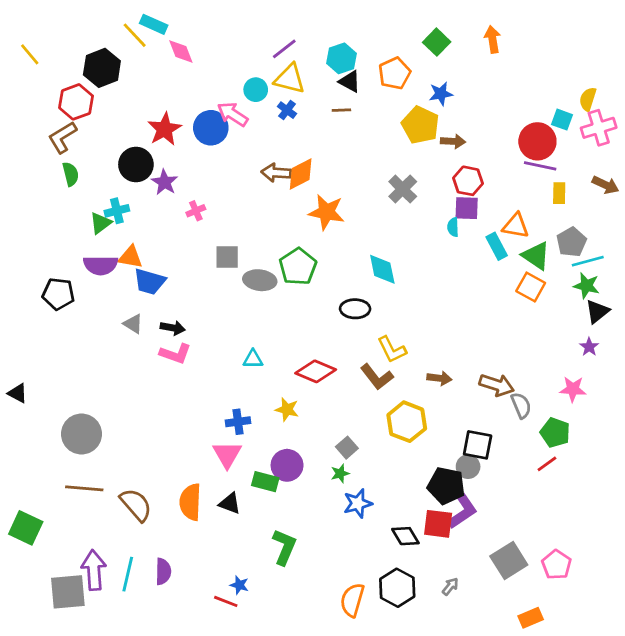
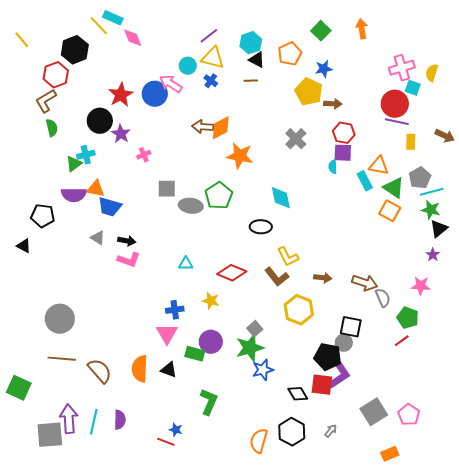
pink cross: (599, 128) -> (402, 68), moved
black triangle: (18, 393) -> (24, 246), moved
green star: (340, 473) -> (250, 348), size x2.0

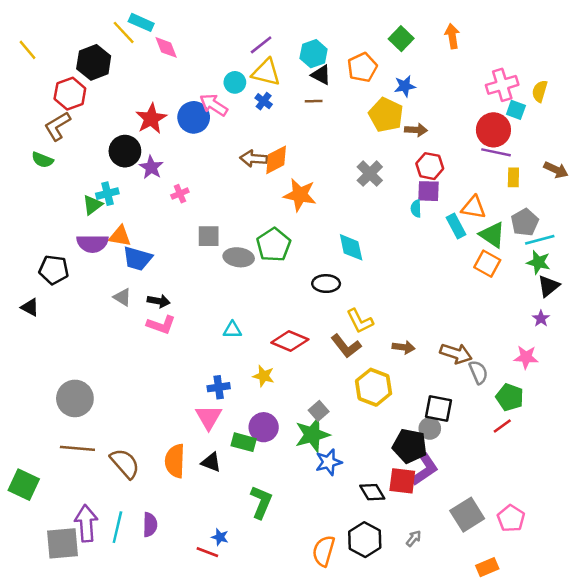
green semicircle: (52, 128) -> (42, 160), moved, turned 126

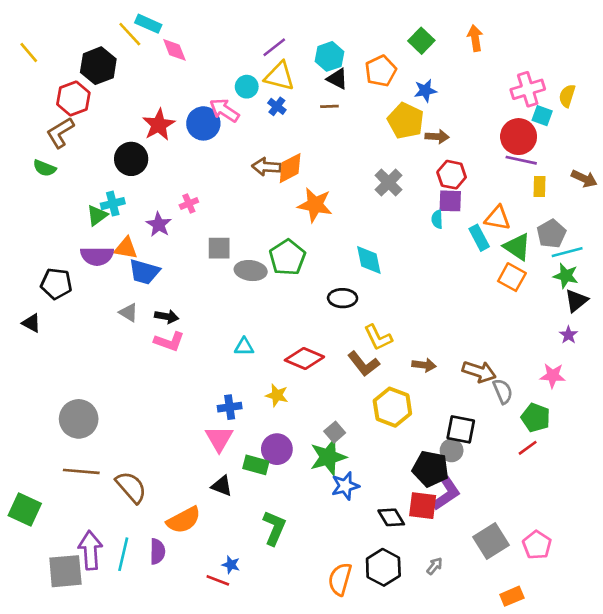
purple star: (151, 167) -> (159, 225), moved
orange semicircle: (175, 461) -> (184, 520), moved, turned -120

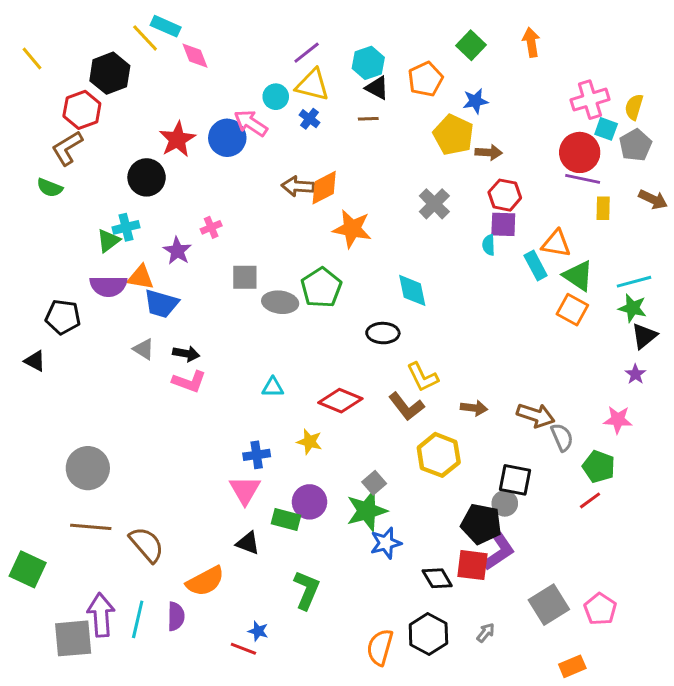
gray pentagon: (551, 234) -> (635, 145), moved

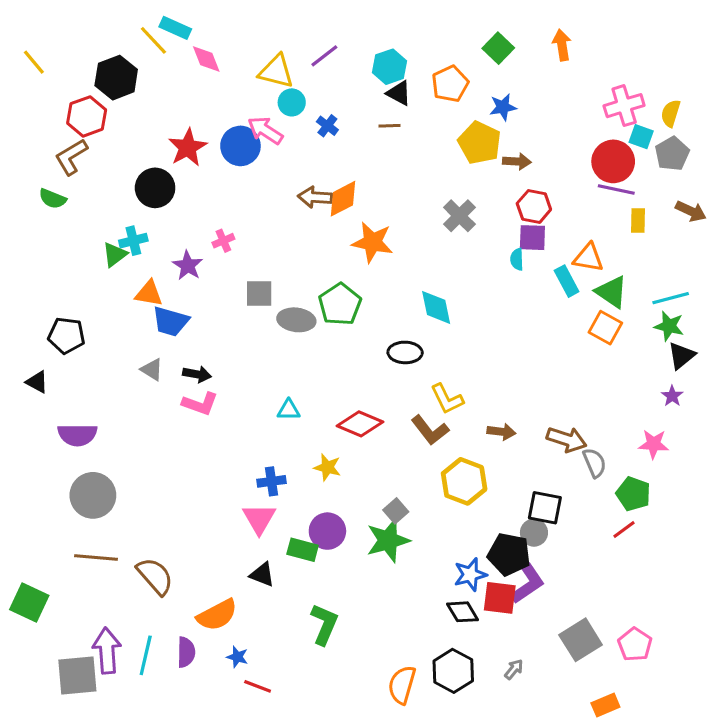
yellow triangle: (312, 85) -> (276, 71), moved
purple semicircle: (108, 286) -> (77, 435), moved
blue star: (386, 543) -> (470, 575), moved
blue star: (258, 631) -> (237, 657), moved

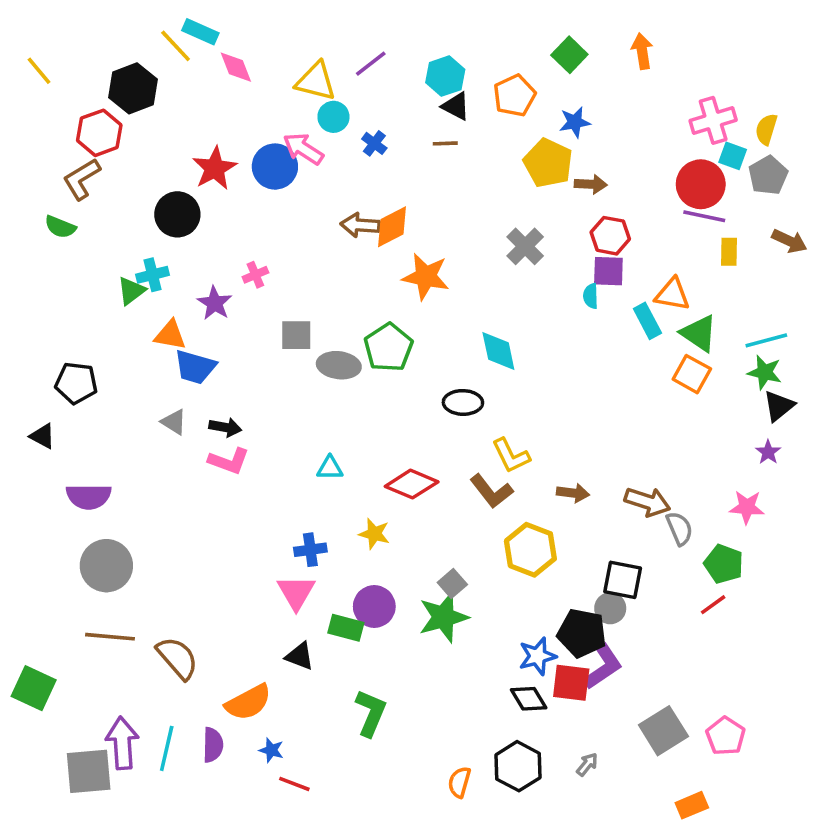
orange semicircle: (402, 685) -> (459, 782), size x0.7

